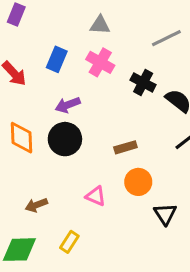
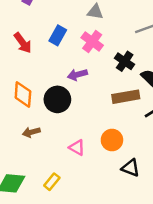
purple arrow: (68, 105) -> (77, 75), moved
brown rectangle: (125, 147) -> (126, 97), moved, size x1.5
brown arrow: (36, 205) -> (31, 132), moved
black triangle: (165, 214) -> (131, 168), turned -42

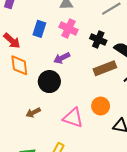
orange diamond: (23, 94) -> (19, 65), moved
pink triangle: (77, 148) -> (73, 118), size x1.5

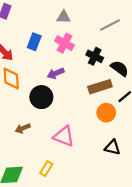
orange circle: (101, 106) -> (106, 113), moved

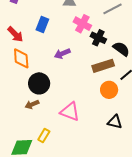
pink cross: (64, 43) -> (82, 24), moved
black circle: (41, 97) -> (39, 83), moved
yellow rectangle: (46, 169) -> (44, 135), moved

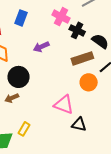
pink triangle: (70, 112) -> (64, 105), moved
black triangle: (115, 122) -> (79, 124), moved

